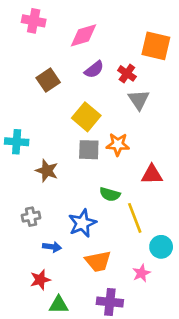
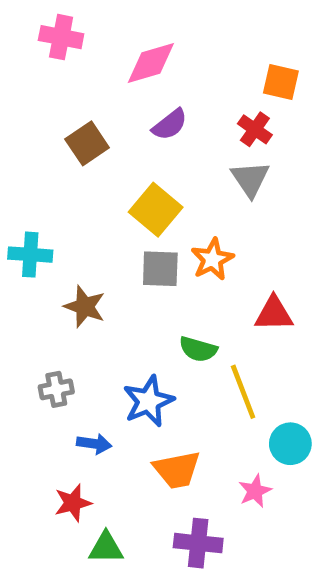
orange square: (156, 46) -> (281, 82), size x0.7
red cross: (127, 73) -> (255, 129), moved
orange star: (118, 144) -> (212, 259), turned -30

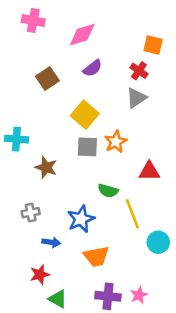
gray triangle: (250, 179) -> (136, 98), turned 30
pink star: (255, 491) -> (139, 295), moved
green triangle: (106, 548) -> (58, 299), turned 30

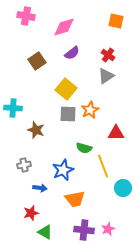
orange square: (153, 45) -> (116, 21), moved

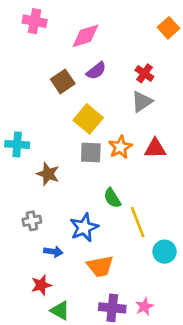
orange square: (116, 21) -> (169, 28), moved, turned 35
brown square: (37, 61) -> (63, 81), moved
red triangle: (116, 133) -> (155, 148), moved
green semicircle: (84, 148) -> (112, 198), turned 42

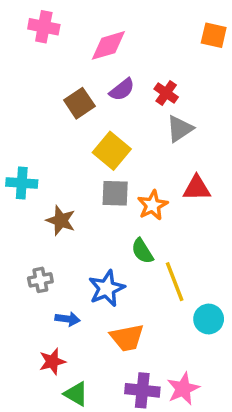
orange square: (169, 28) -> (214, 35), turned -35
red cross: (144, 73) -> (166, 93), moved
orange star: (120, 147) -> (153, 205), moved
pink star: (144, 307) -> (183, 389), size x1.4

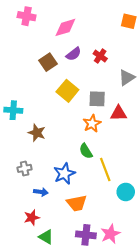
gray triangle: (180, 129) -> (127, 77), moved
gray square: (115, 193) -> (97, 99), moved

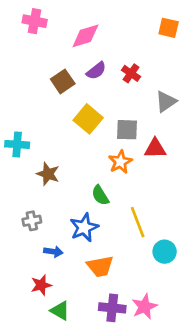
green semicircle: (86, 151) -> (100, 195), moved

